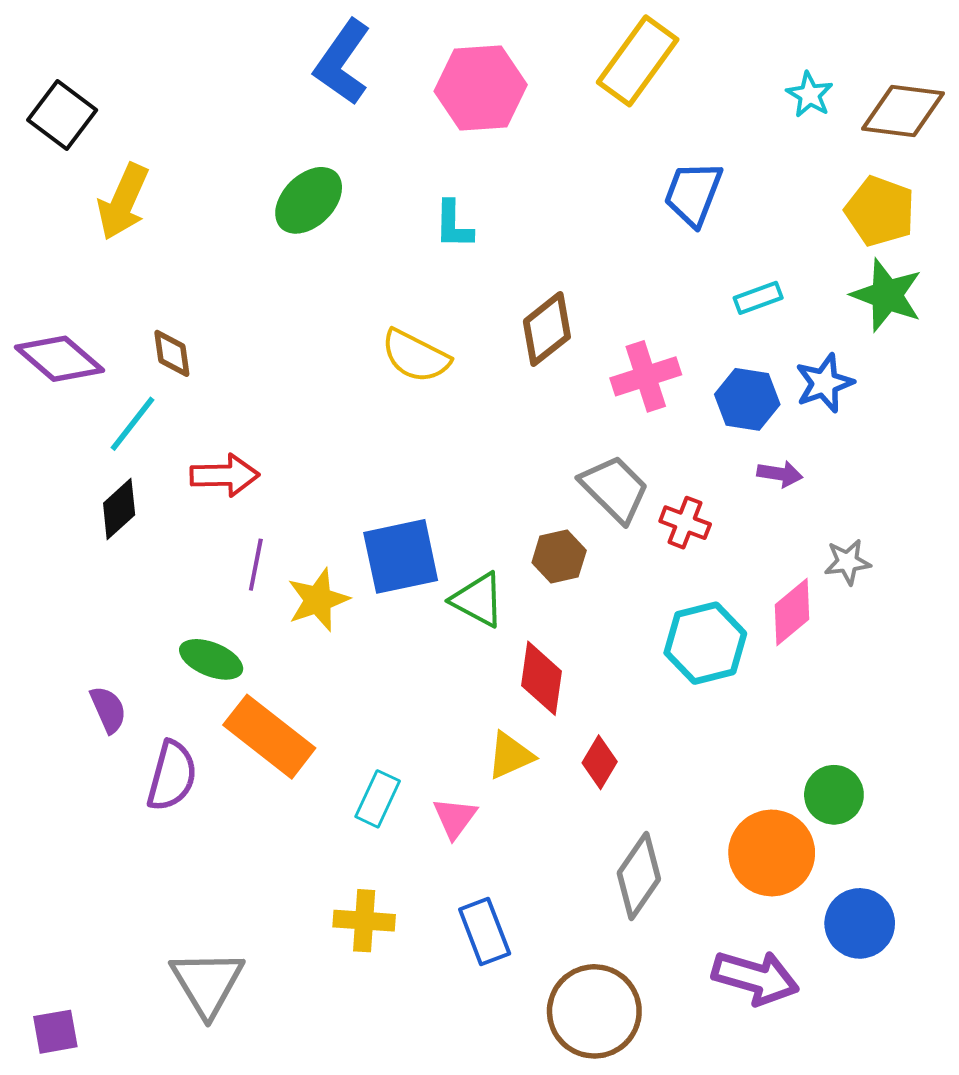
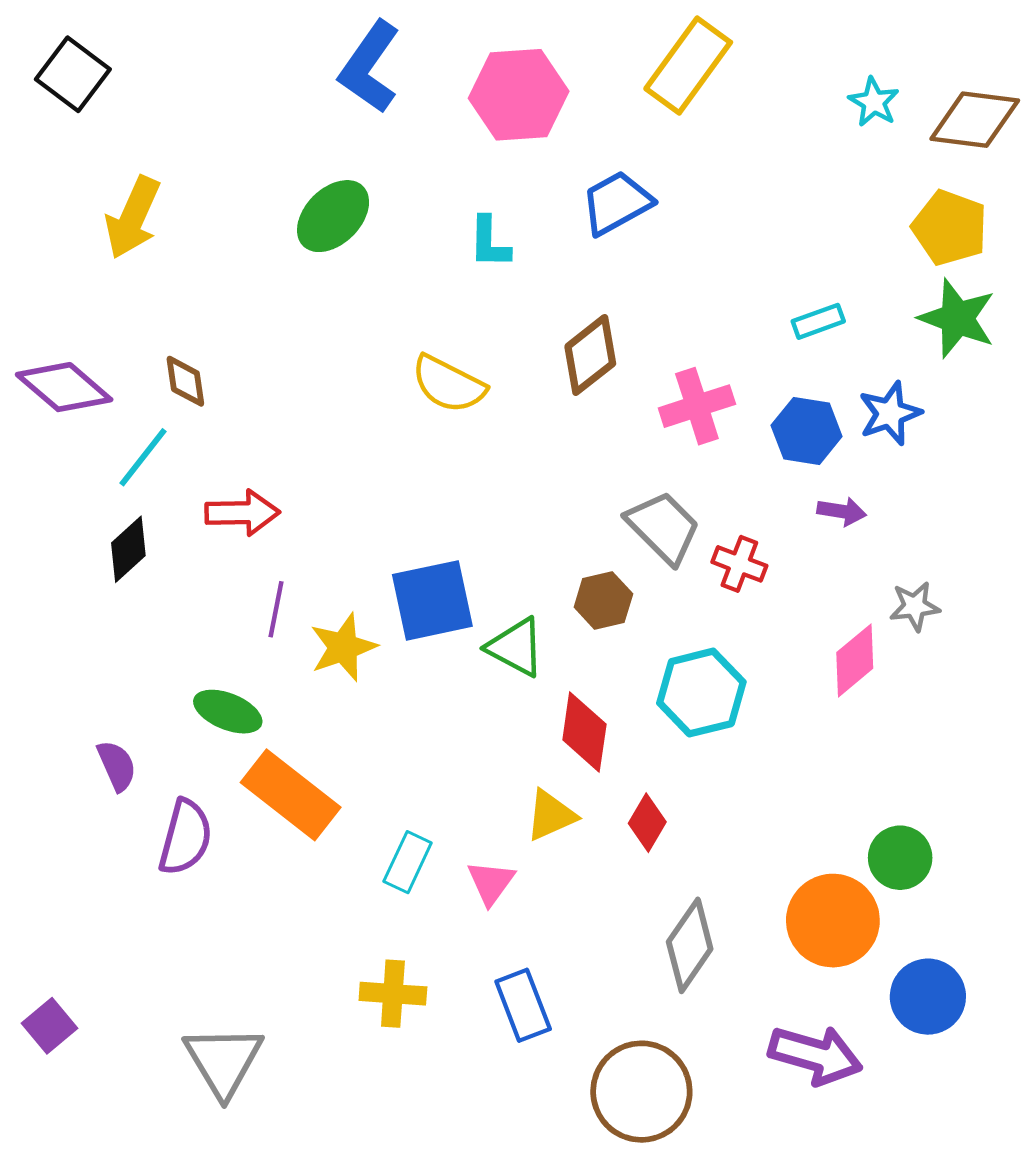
black square: (62, 115) -> (73, 74), moved
blue trapezoid: (693, 194) -> (617, 203), moved, turned 40
cyan hexagon: (705, 643) -> (701, 693), moved
purple square: (55, 1032) -> (49, 1026), moved, turned -30

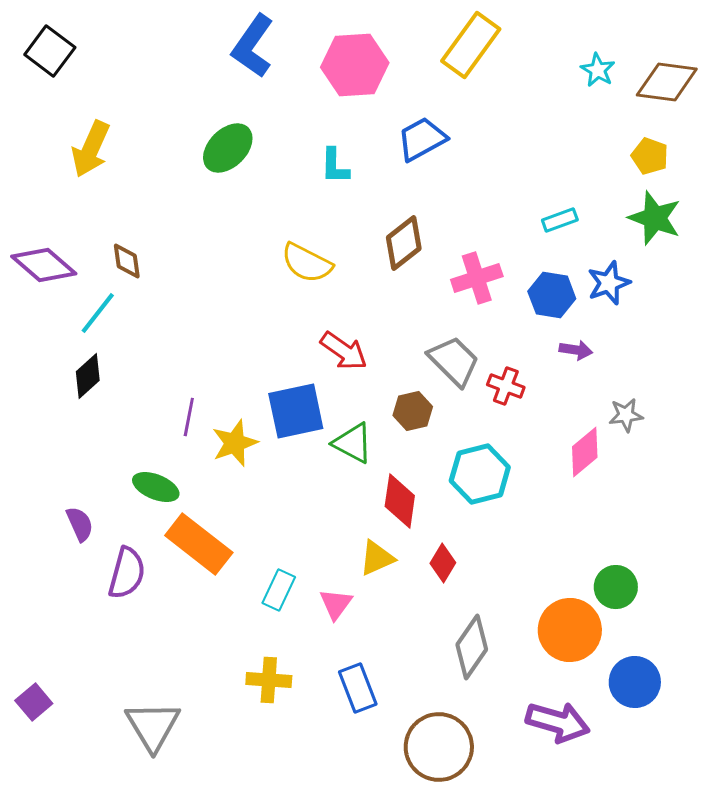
yellow pentagon: (950, 228) -> (650, 156), size x0.7
red arrow: (242, 513) -> (344, 351), moved, turned 36

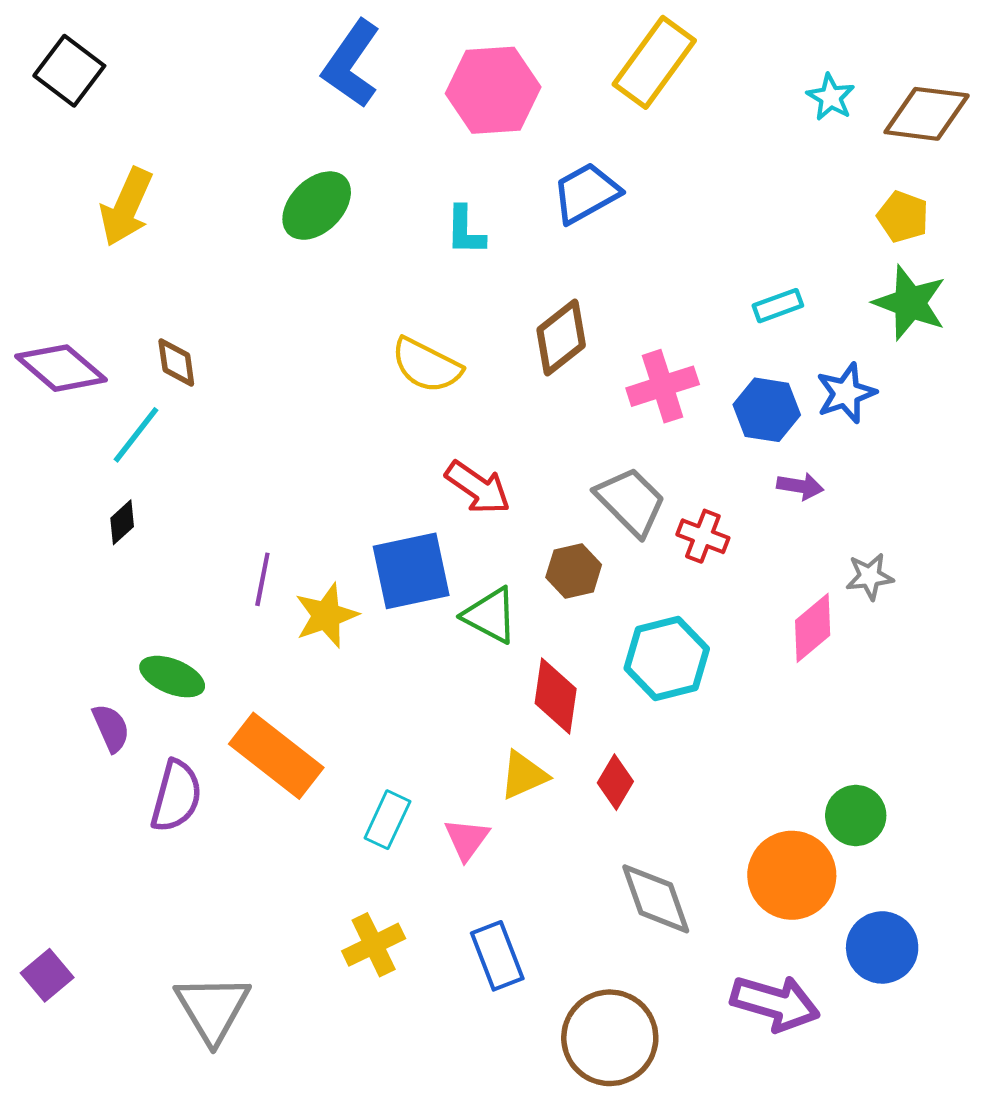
black diamond: (88, 376) -> (122, 522), size x0.7
green ellipse: (156, 487) -> (172, 677), moved
gray diamond: (472, 647) -> (656, 899), turned -54
yellow cross: (269, 680) -> (374, 945), turned -30

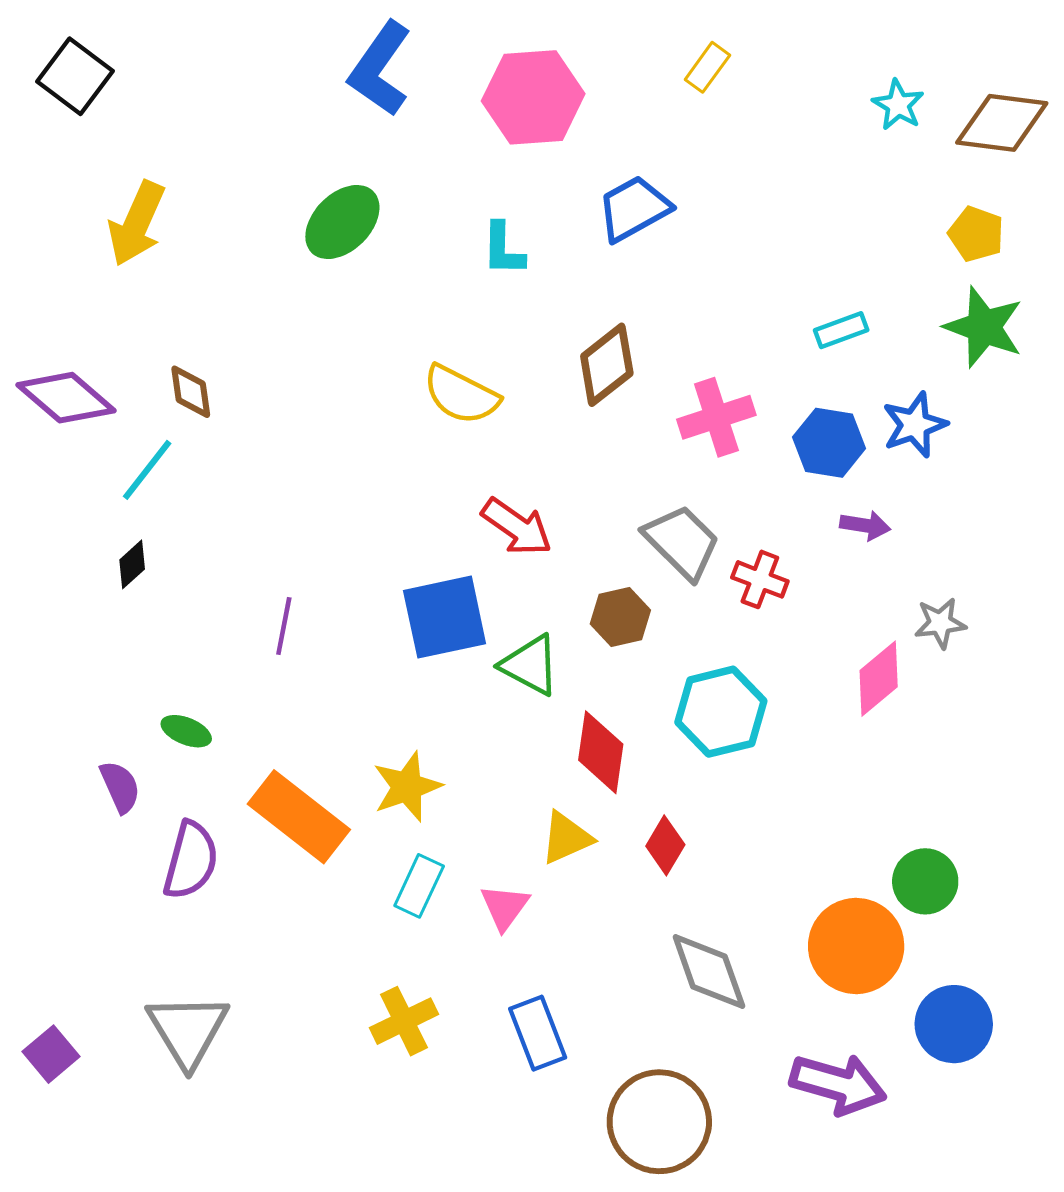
yellow rectangle: (654, 62) -> (707, 67), size x0.5
yellow star: (326, 615) -> (407, 787), moved
green ellipse: (172, 677) -> (186, 731), size x0.7
gray triangle: (212, 1009) -> (188, 1030), moved

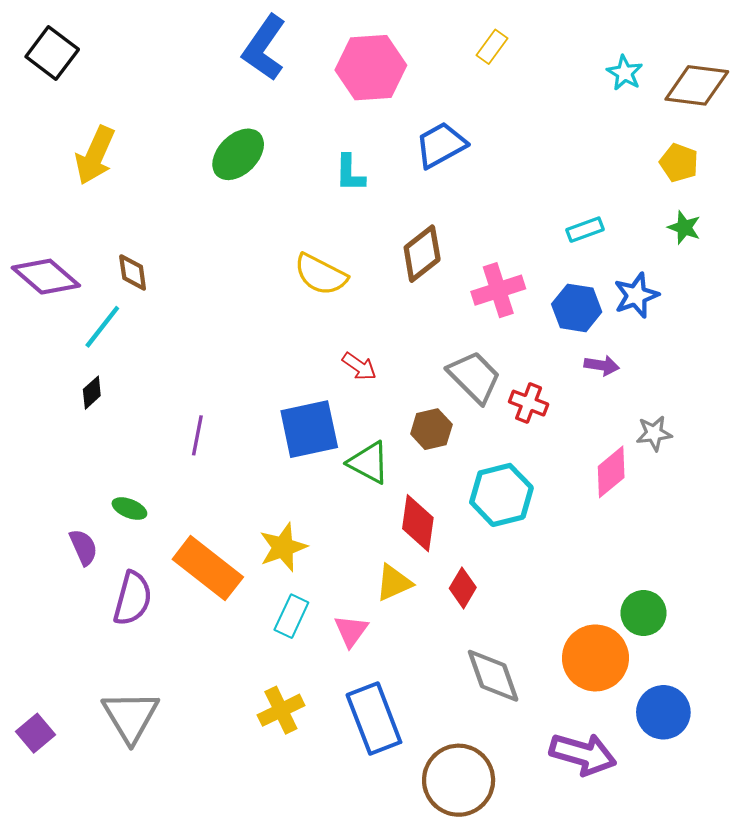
green star: (984, 327) -> (684, 227), size x0.6
red arrow: (517, 527) -> (359, 366), size x0.7
blue rectangle: (538, 1033) -> (374, 719), size x1.4

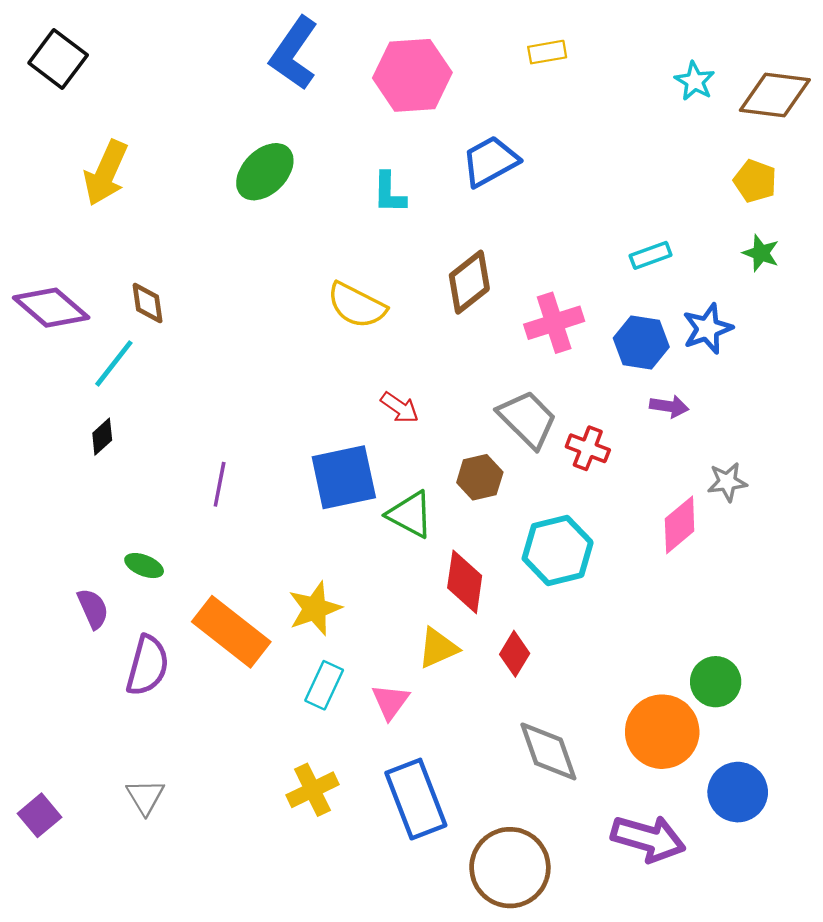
yellow rectangle: (492, 47) -> (547, 52), turned 44
gray triangle: (131, 716) -> (145, 797), size x0.6

